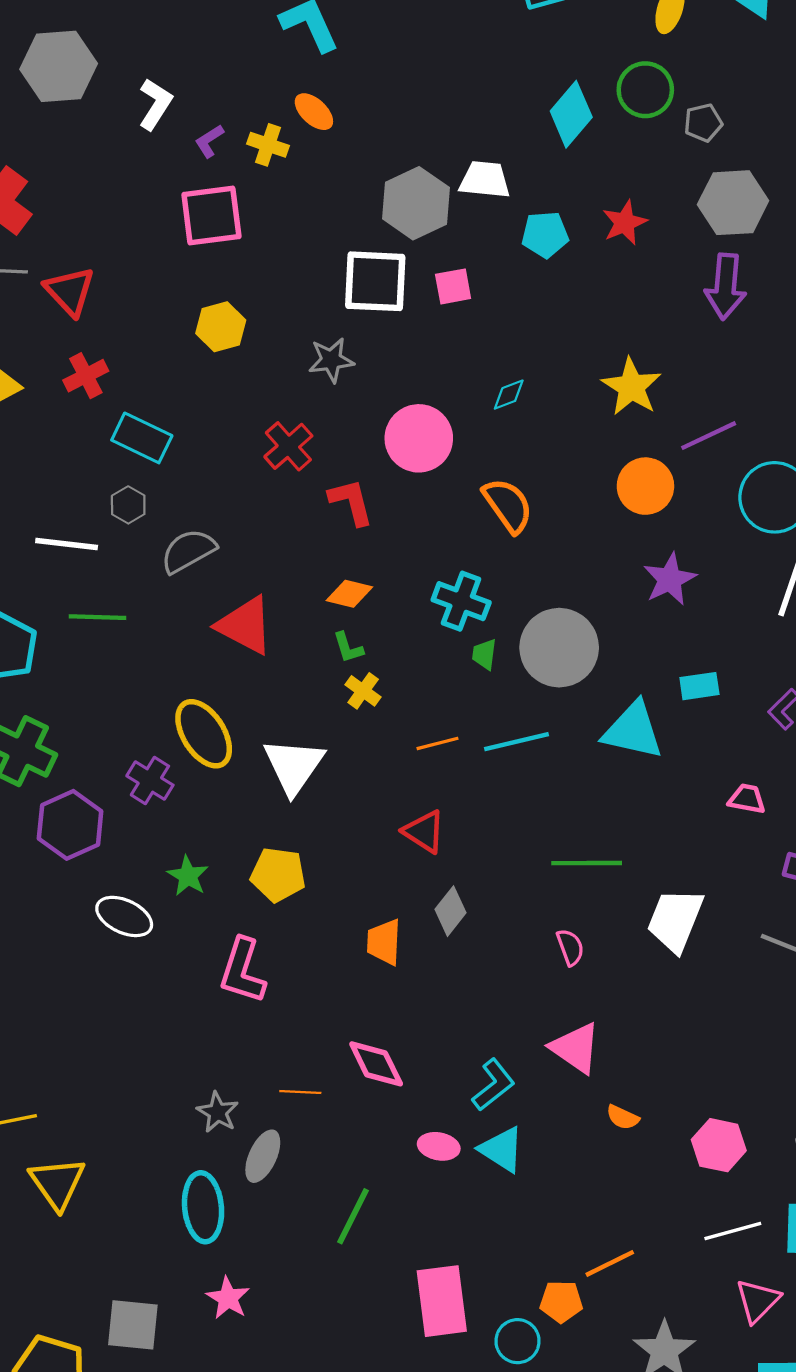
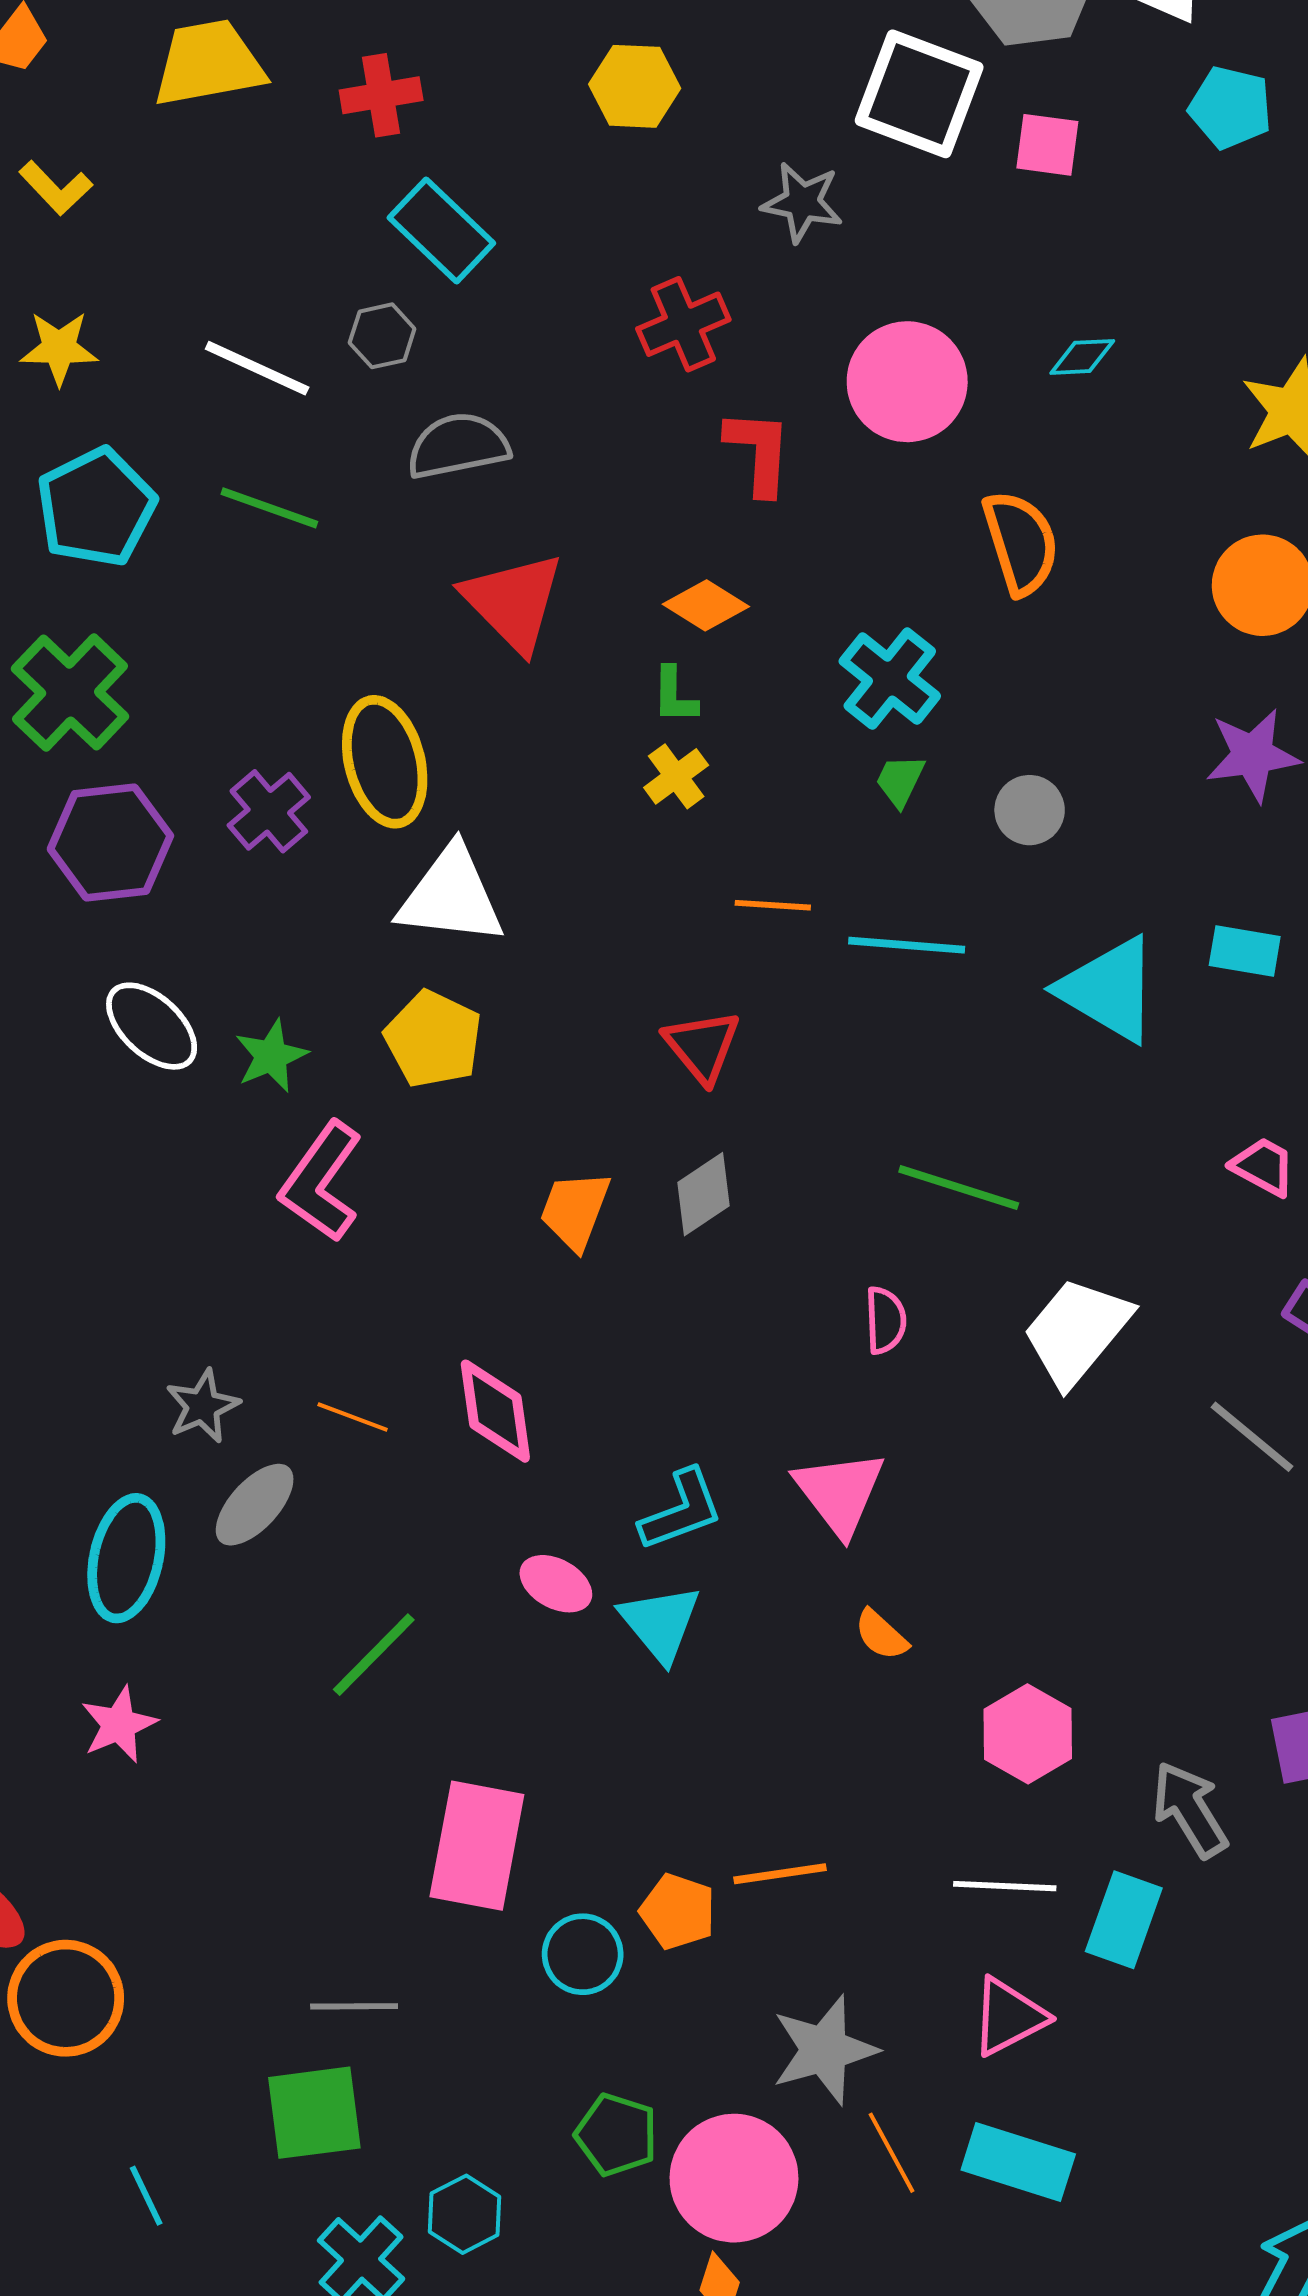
gray circle: (559, 648) -> (1030, 810), size x0.5
white triangle: (294, 766) -> (451, 896), moved, turned 44
green star: (188, 876) -> (271, 1056), moved

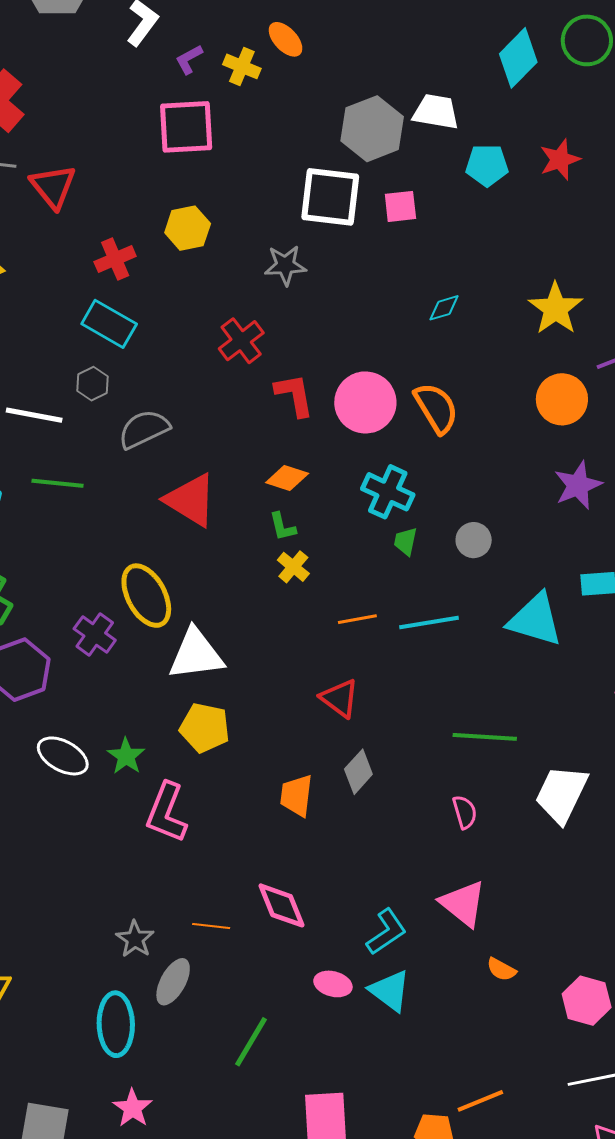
red cross: (381, 95) -> (115, 259), moved
pink circle: (907, 382) -> (365, 402), moved

